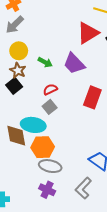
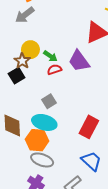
yellow circle: (19, 51) -> (30, 50), moved
red semicircle: (50, 89) -> (54, 69), moved
red rectangle: (92, 97) -> (89, 127), moved
cyan ellipse: (33, 125) -> (44, 122), moved

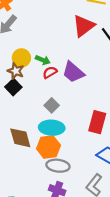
purple trapezoid: (79, 61) -> (73, 72), moved

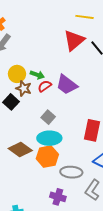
brown star: (16, 71) -> (24, 88), moved
brown diamond: (20, 138) -> (20, 149), turned -35
gray ellipse: (58, 166) -> (71, 172), moved

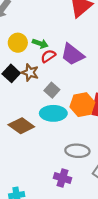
brown star: (24, 88) -> (30, 73), moved
orange hexagon: (47, 157) -> (82, 105), moved

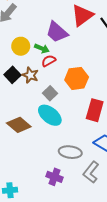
purple trapezoid: (73, 55) -> (57, 32), moved
orange hexagon: (82, 105) -> (77, 78), moved
cyan ellipse: (53, 113) -> (50, 115), turned 35

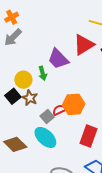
yellow circle: (21, 46) -> (23, 80), moved
green arrow: (42, 48) -> (43, 73), turned 48
red semicircle: (49, 61) -> (59, 110), moved

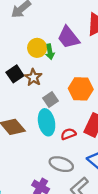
yellow circle: (23, 80) -> (37, 48), moved
red semicircle: (59, 110) -> (68, 134), moved
cyan ellipse: (45, 137) -> (47, 122), turned 30

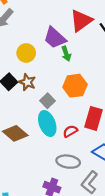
green arrow: (50, 52) -> (66, 54), moved

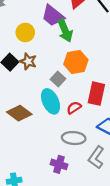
green arrow: (66, 54) -> (65, 31), size x1.5
gray square: (47, 101) -> (58, 79), moved

